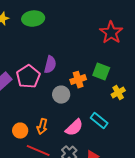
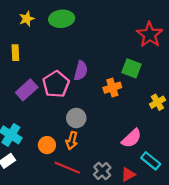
green square: (101, 72) -> (132, 68), moved
gray circle: (61, 95) -> (76, 118), moved
cyan rectangle: (99, 121) -> (151, 161), moved
pink semicircle: (74, 128) -> (132, 138), moved

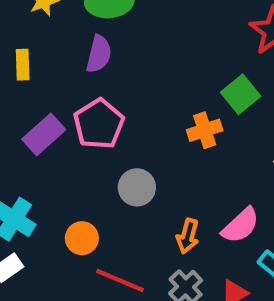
green square: (132, 68) -> (241, 94), turned 30
purple semicircle: (81, 71) -> (99, 54), moved
orange arrow: (72, 141) -> (188, 236), moved

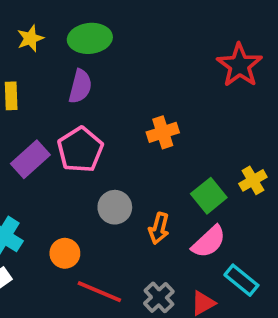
green square: (241, 94) -> (209, 196), moved
orange cross: (205, 130) -> (163, 132), moved
orange arrow: (188, 236) -> (159, 228), moved

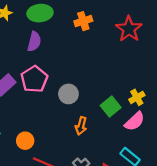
orange cross: (163, 132) -> (83, 21), moved
gray circle: (115, 207) -> (68, 94), moved
pink semicircle: (209, 242) -> (135, 121), moved

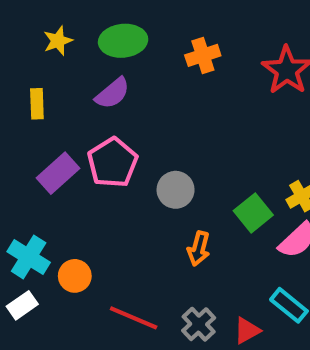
purple semicircle: (34, 42) -> (113, 93), turned 36
orange circle: (25, 141) -> (75, 276), moved

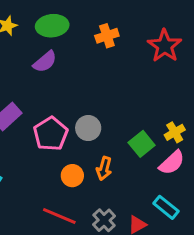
pink pentagon: (113, 163) -> (51, 134), moved
orange circle: (75, 276) -> (72, 176), moved

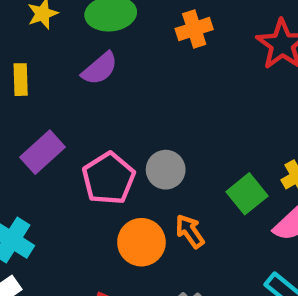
orange arrow: (104, 168) -> (190, 231), turned 130
orange circle: (72, 176) -> (141, 242), size x1.4

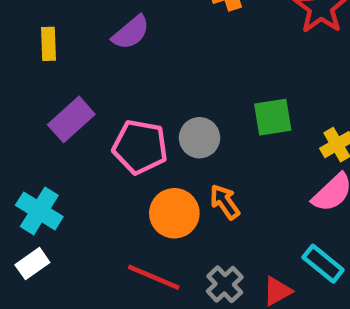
pink pentagon: (108, 178) -> (140, 147), turned -30
green square: (247, 194) -> (273, 117), moved, turned 30

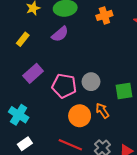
yellow rectangle: (48, 44) -> (23, 39), turned 40
green square: (273, 117) -> (124, 91), moved
white rectangle: (32, 264) -> (25, 144), moved

